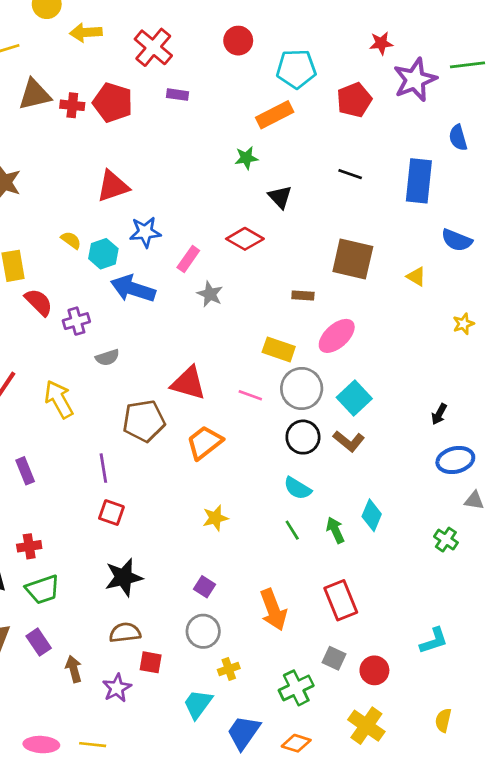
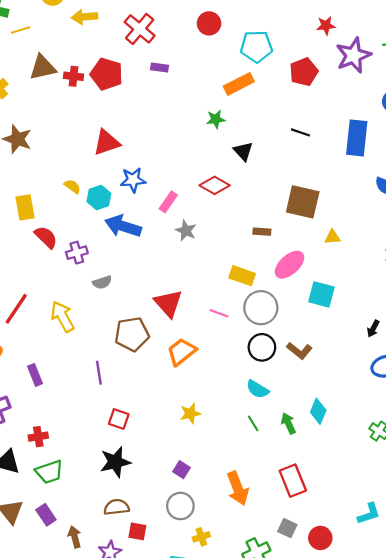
yellow triangle: (416, 277) -> (332, 237), moved, turned -35
red triangle: (188, 383) -> (168, 303), turned 32
cyan square: (354, 398) -> (321, 294), moved, turned -32
red square: (111, 513) -> (119, 419), moved

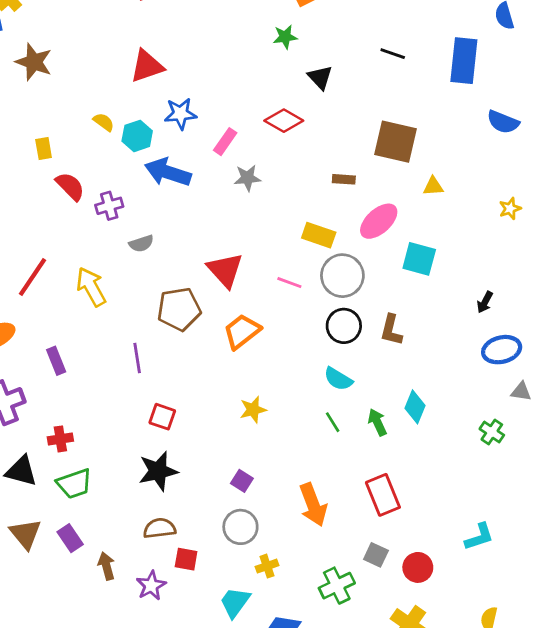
yellow rectangle: (25, 207) -> (44, 149), size x0.7
gray star: (186, 231) -> (247, 178), turned -30
brown L-shape: (299, 351) -> (391, 330), turned 65

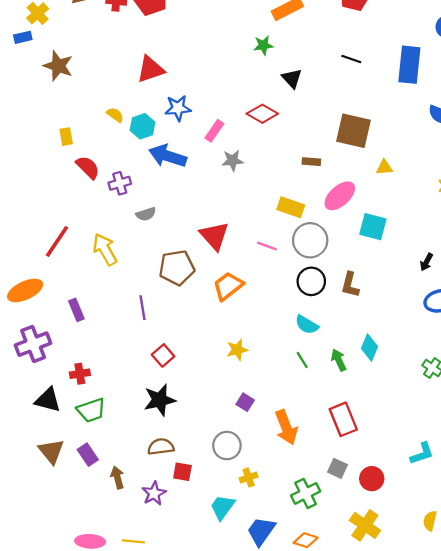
red square: (162, 417) -> (163, 355), turned 30
purple square: (242, 481) -> (245, 402), moved

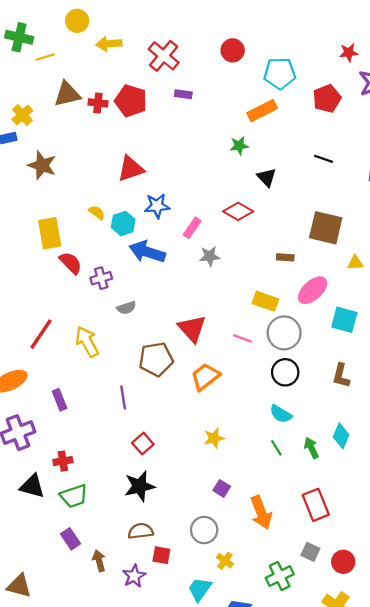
yellow rectangle: (66, 137) -> (50, 233), size x1.8
brown L-shape: (350, 285) -> (341, 376), moved
brown triangle: (51, 451) -> (19, 586), moved, turned -36
yellow cross: (249, 477) -> (225, 561), turned -35

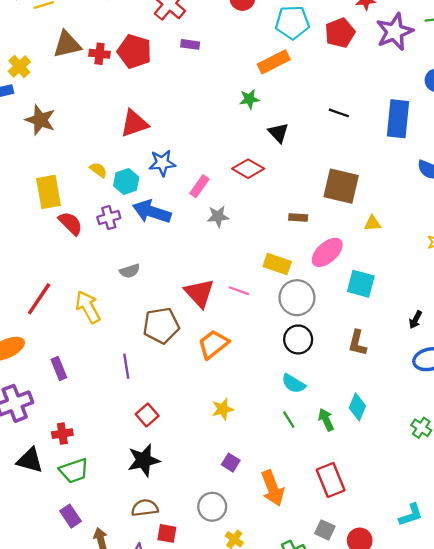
red pentagon: (327, 99) -> (340, 33), moved
purple cross: (101, 278) -> (109, 218), moved
pink line: (242, 338) -> (239, 291), moved

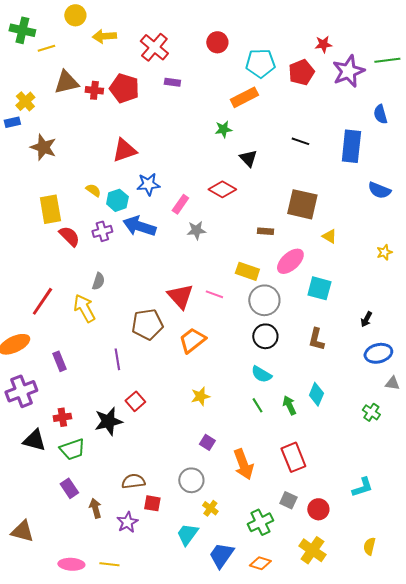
yellow triangle: (372, 223) -> (329, 236), turned 35
gray semicircle: (130, 271) -> (98, 281), moved, turned -54
black star: (144, 460) -> (108, 421), moved

